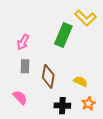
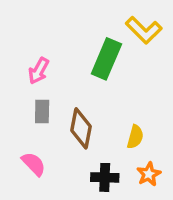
yellow semicircle: (80, 81) -> (135, 137), turned 80

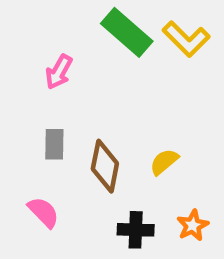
green rectangle: (106, 59) -> (127, 32), moved, turned -72
pink arrow: (39, 71) -> (59, 72), moved
yellow semicircle: (135, 137) -> (164, 162), moved, turned -145

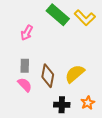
yellow semicircle: (164, 162) -> (75, 74), size x1.5
pink semicircle: (43, 212) -> (25, 85), moved

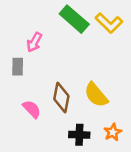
gray rectangle: (25, 66) -> (18, 67), moved
yellow semicircle: (75, 74) -> (96, 95), turned -90

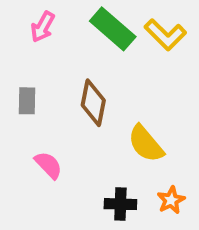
pink arrow: (34, 42) -> (43, 27), moved
brown diamond: (61, 98) -> (93, 103), moved

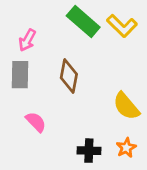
pink arrow: (43, 27) -> (27, 40), moved
gray rectangle: (27, 101) -> (20, 75), size x1.4
yellow semicircle: (146, 144) -> (126, 106), moved

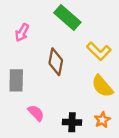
yellow L-shape: (122, 26) -> (99, 51), moved
gray rectangle: (20, 75) -> (16, 80), moved
pink semicircle: (36, 122) -> (36, 113), moved

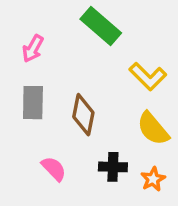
brown diamond: (56, 62) -> (83, 115), moved
gray rectangle: (16, 80) -> (33, 103), moved
black cross: (72, 122) -> (113, 167), moved

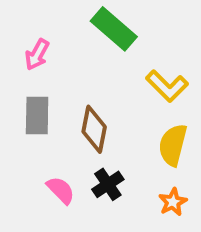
yellow semicircle: (153, 129) -> (173, 145), turned 54
black cross: (113, 167) -> (108, 184), moved, turned -36

